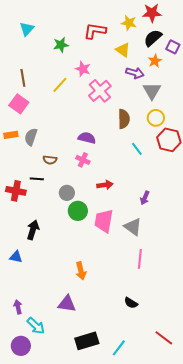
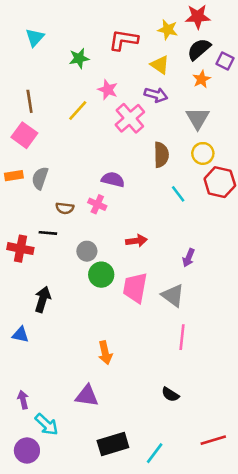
purple arrow: (135, 73) -> (156, 95), moved
pink cross: (83, 160) -> (97, 204), moved
red line: (164, 338) -> (213, 440), turned -54

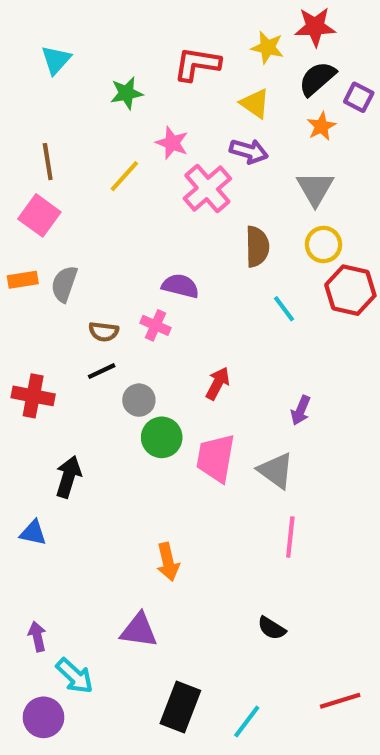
black line: (48, 233) -> (102, 371), moved, turned -30
red arrow: (136, 241) -> (218, 383), turned -54
black rectangle: (113, 444) -> (180, 707), turned -52

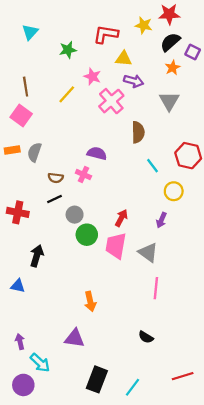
yellow triangle: (255, 103) -> (124, 59), moved, turned -30
yellow circle: (323, 245) -> (174, 191), moved
red arrow: (218, 383) -> (121, 218), moved

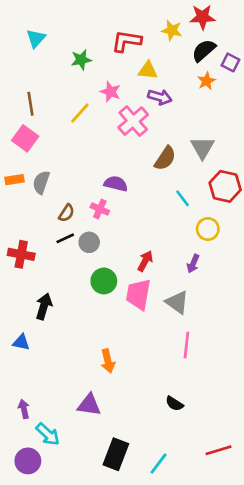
gray triangle: (169, 101) -> (202, 148), moved
brown semicircle: (138, 132) -> (165, 158), turned 35
brown semicircle: (56, 178) -> (66, 213), turned -64
gray circle: (75, 215) -> (89, 242), moved

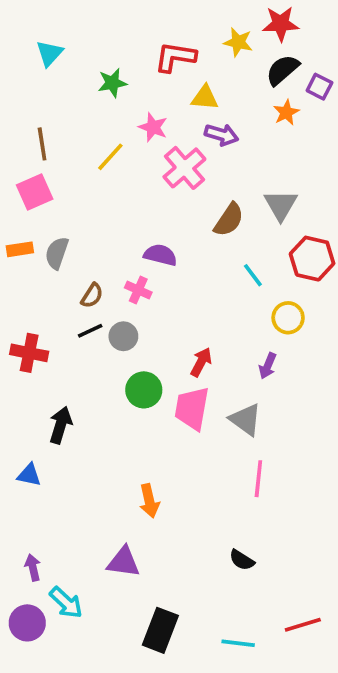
pink square: (25, 138) -> (35, 192), turned 30
purple circle: (28, 461) -> (27, 623), moved
cyan line: (158, 464) -> (238, 643), moved, turned 60

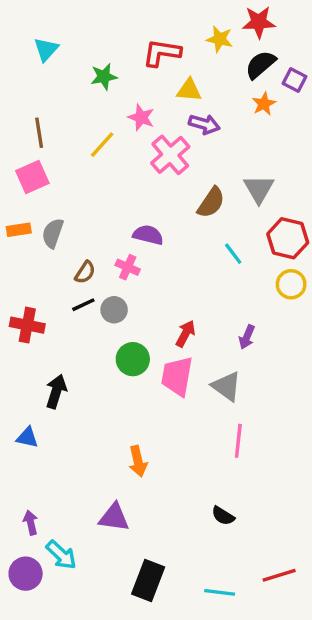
yellow circle: (288, 318) -> (291, 284), moved

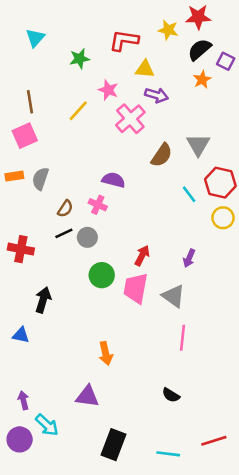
cyan line: (233, 254) -> (189, 194), moved

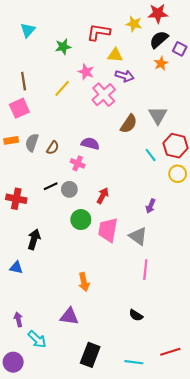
brown semicircle: (65, 209) -> (53, 148), moved
red arrow: (142, 256) -> (103, 196), moved
purple circle: (20, 439) -> (13, 362), moved

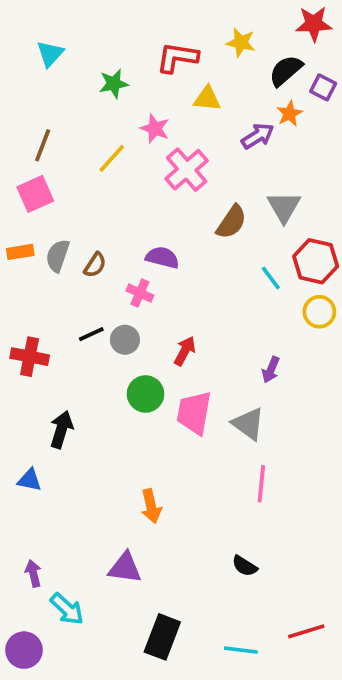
red star: (158, 13) -> (314, 24), moved
purple arrow: (125, 76) -> (258, 136), moved, turned -48
brown line: (24, 81) -> (43, 145), turned 30

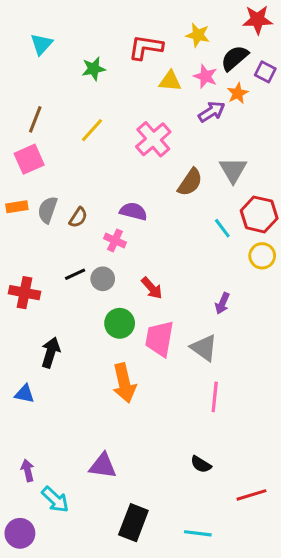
pink star: (155, 129) -> (205, 76), moved
red arrow: (185, 351) -> (152, 288), turned 110
orange arrow: (151, 506) -> (124, 383), moved, size x1.4
red line: (306, 631) -> (251, 495), moved

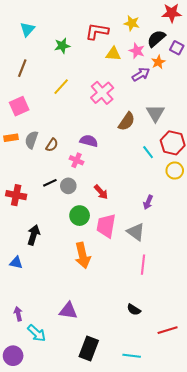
brown line: (35, 119) -> (22, 68), moved

